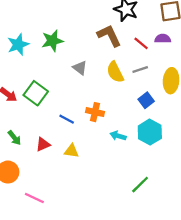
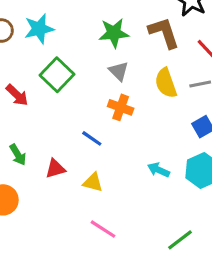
green star: (52, 41) -> (114, 33), moved
green square: (36, 93) -> (57, 75), moved
orange cross: (95, 112) -> (121, 107), moved
pink line: (34, 198) -> (103, 229), moved

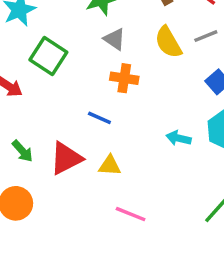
red triangle: (55, 169) -> (66, 158), size x1.5

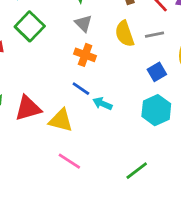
blue line: (99, 118) -> (81, 89), moved
cyan arrow: (179, 138) -> (102, 104), moved
yellow triangle: (110, 166) -> (61, 120), size x1.4

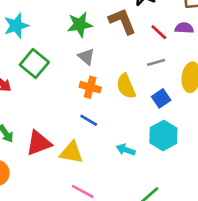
yellow semicircle: (125, 34) -> (126, 86), moved
cyan arrow: (102, 104) -> (126, 150), moved

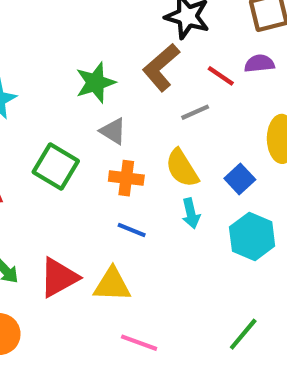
brown L-shape: (122, 21) -> (161, 67), turned -100
gray line: (156, 62) -> (195, 112), moved
green square: (34, 64) -> (56, 166), moved
cyan arrow: (126, 150) -> (191, 213), moved, turned -114

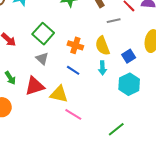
gray triangle: (113, 131) -> (42, 59), moved
pink line: (139, 343) -> (73, 114), moved

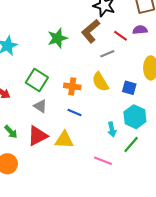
blue square: (129, 56) -> (129, 88), turned -32
cyan arrow: (102, 68) -> (112, 129), moved
pink line: (73, 114) -> (103, 161), moved
green line: (116, 129) -> (131, 144), moved

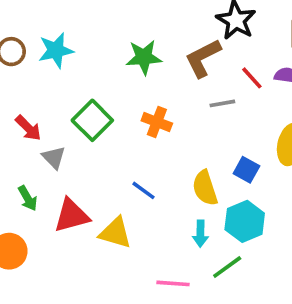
yellow semicircle: (100, 82) -> (205, 188), moved
orange cross: (72, 86) -> (157, 122), moved
gray triangle: (40, 106) -> (54, 157), moved
pink line: (103, 161) -> (173, 283), turned -30

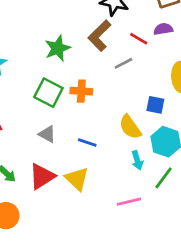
green square: (92, 120) -> (48, 93), moved
gray triangle: (54, 157) -> (47, 134), moved
yellow triangle: (115, 233) -> (77, 179), turned 45

